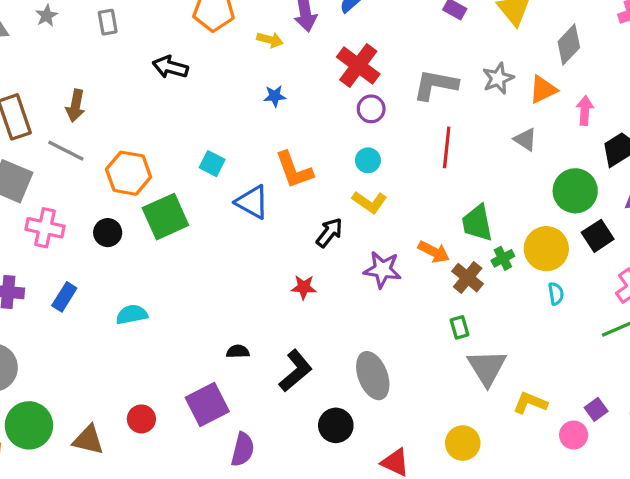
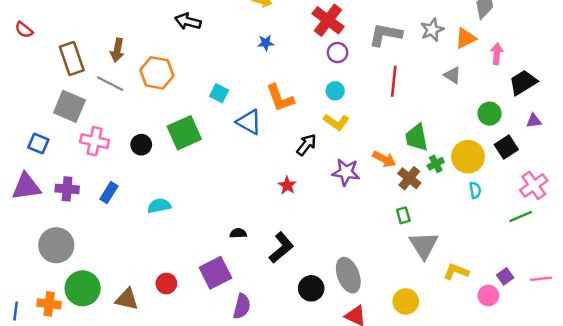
orange hexagon: (129, 173) -> (157, 73), moved
green circle: (575, 191) -> (490, 114), size x0.7
red star: (304, 287) -> (287, 185), turned 30
gray ellipse: (373, 376) -> (348, 275), moved

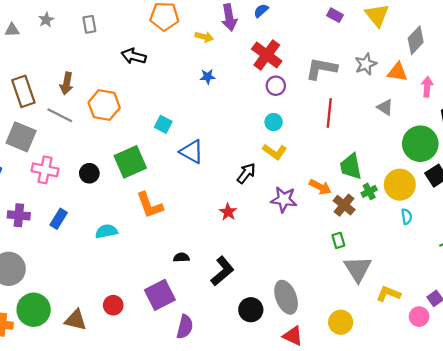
orange triangle: (466, 38) -> (398, 72), turned 35
orange L-shape: (280, 98) -> (150, 205), moved
green circle: (490, 114) -> (420, 144), size x1.6

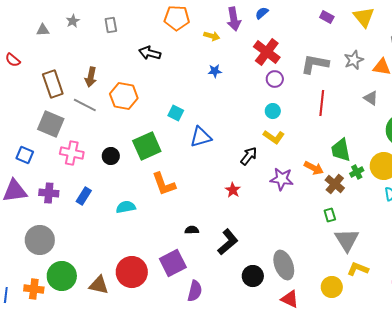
blue triangle: (192, 152) -> (201, 137), turned -45
yellow L-shape: (388, 294) -> (358, 269), moved
red circle: (113, 305) -> (132, 272), size x1.8

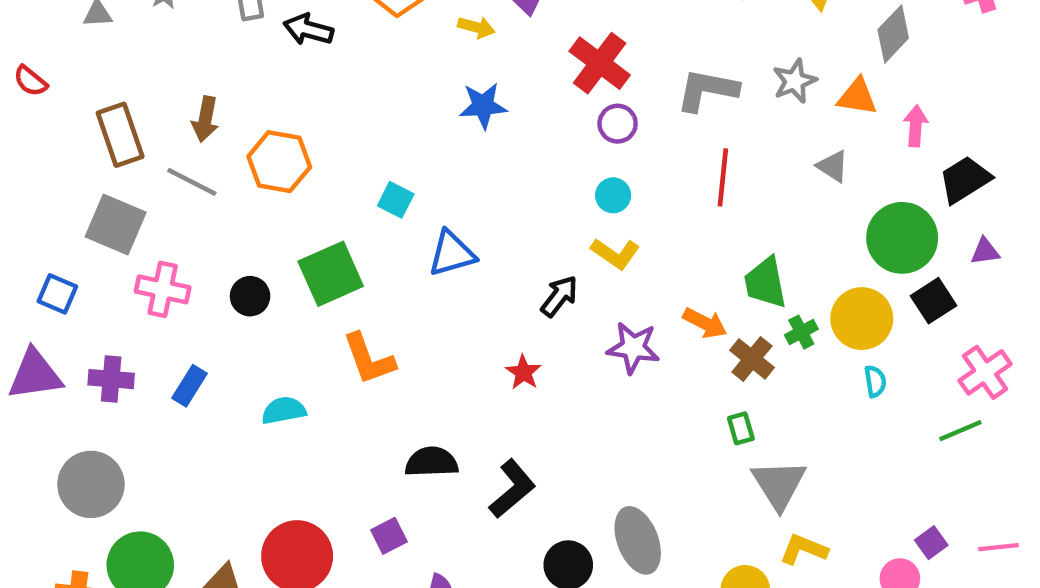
black arrow: (150, 53) -> (308, 29), moved
blue star: (215, 71) -> (483, 106), size x1.5
black semicircle: (192, 230) -> (432, 462), size x1.6
purple square: (173, 263) -> (389, 536), size x0.6

